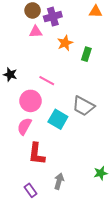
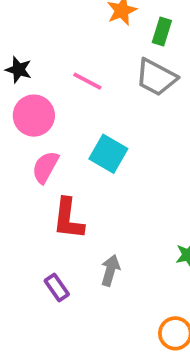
pink circle: (30, 101) -> (34, 116), moved
gray trapezoid: (83, 106) -> (156, 77), moved

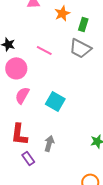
cyan square: (108, 154) -> (55, 101), moved
red L-shape: (68, 219) -> (19, 134), moved
gray arrow: (110, 270) -> (49, 143), moved

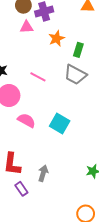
pink semicircle: (22, 95) -> (27, 120), moved, turned 90
cyan square: (55, 101) -> (60, 123), moved

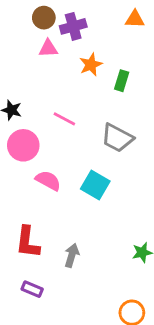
gray trapezoid: (75, 75) -> (117, 138), moved
purple rectangle: (21, 189) -> (32, 289), moved, turned -32

